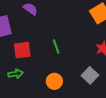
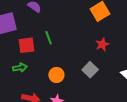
green line: (56, 47) -> (49, 38), moved

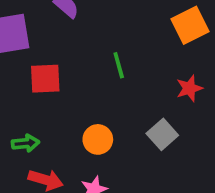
green line: (49, 38) -> (119, 65), moved
green arrow: (20, 68) -> (25, 143), moved

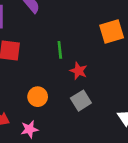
red star: (189, 88) -> (79, 71), moved, turned 30

